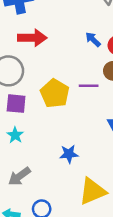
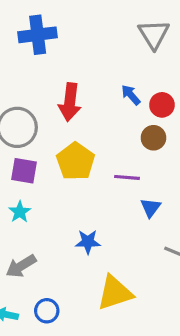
red arrow: (32, 38) -> (70, 102), moved, turned 92
purple line: (89, 86) -> (127, 177), moved

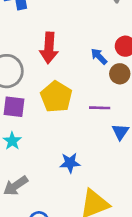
blue arrow: (131, 95) -> (99, 56), moved

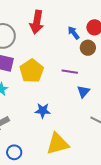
yellow pentagon: (56, 97) -> (32, 71), moved

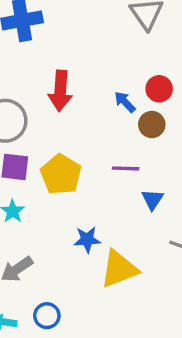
yellow triangle: (58, 144) -> (119, 269), moved

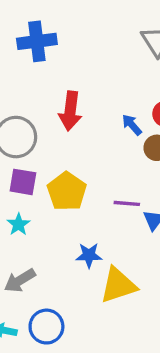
purple line: (126, 168) -> (127, 203), moved
blue circle: (47, 316) -> (46, 327), size x1.4

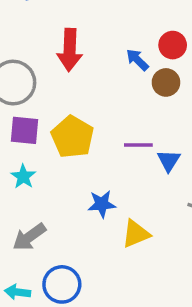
yellow triangle: (118, 285) -> (136, 234), size x0.7

